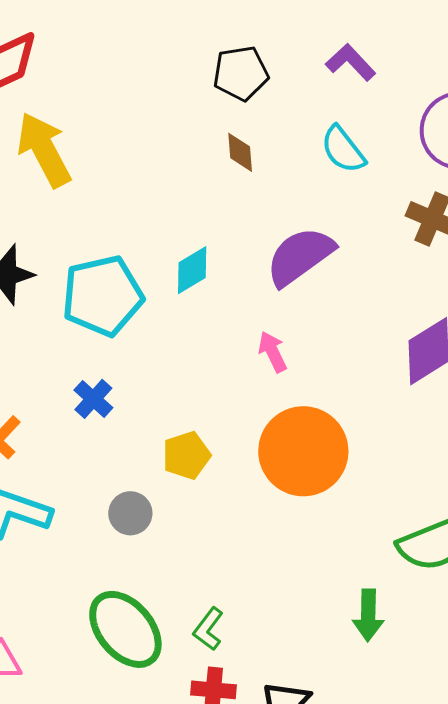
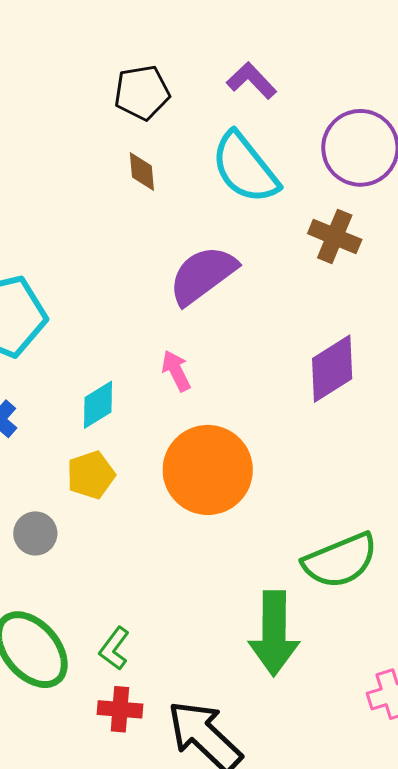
cyan semicircle: (343, 150) -> (245, 168), size x1.5
cyan diamond: (192, 270) -> (98, 405), moved
green arrow: (368, 615) -> (274, 633), size x1.6

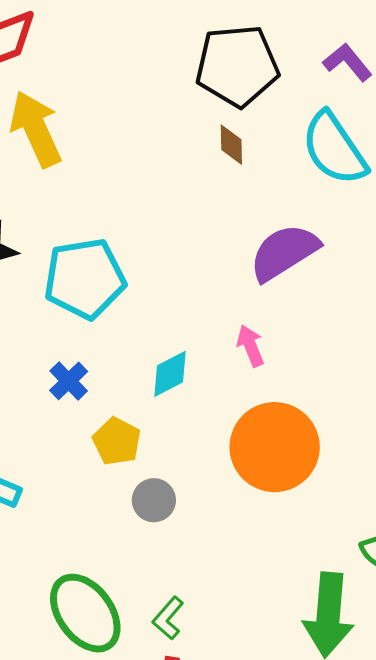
black pentagon: (142, 93) -> (237, 66), size x1.5
yellow pentagon: (91, 475) -> (117, 441), moved, turned -30
gray circle: (35, 533) -> (154, 500), moved

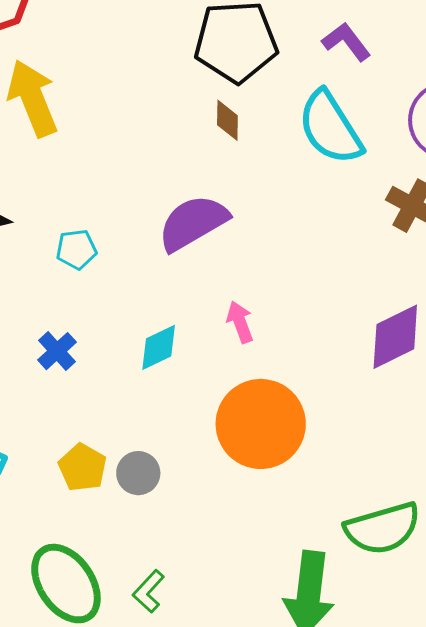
purple semicircle: (284, 252) -> (193, 223), moved
cyan pentagon: (85, 279) -> (76, 249), size x0.5
yellow pentagon: (117, 441) -> (83, 468), moved

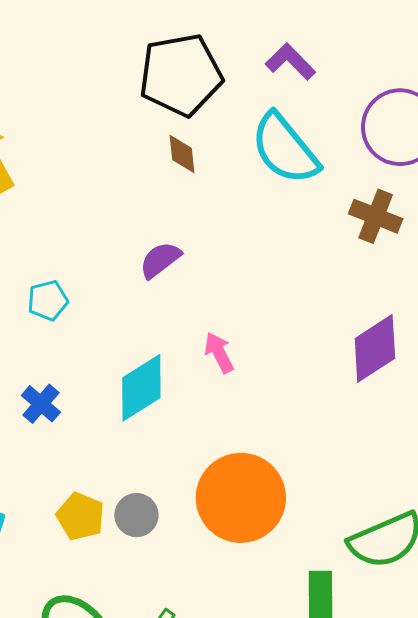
purple semicircle: (193, 223) -> (160, 260), size x0.6
cyan diamond: (159, 347) -> (141, 388), size x1.4
orange circle: (261, 424) -> (241, 498), moved

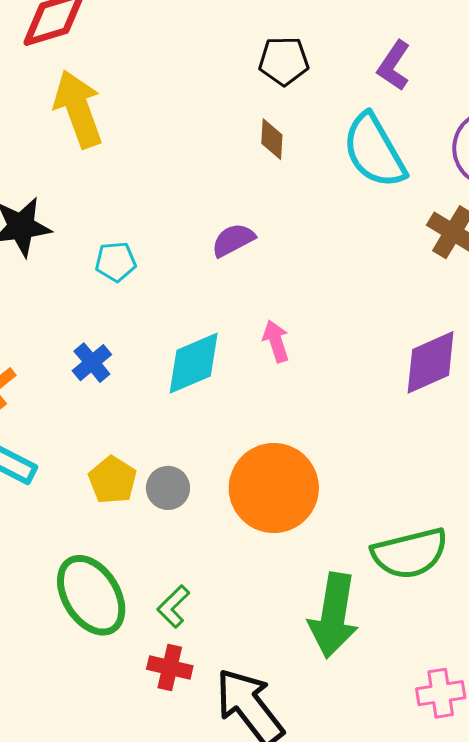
purple L-shape: (290, 62) -> (394, 66), turned -111
black pentagon: (181, 75) -> (284, 61), size x0.6

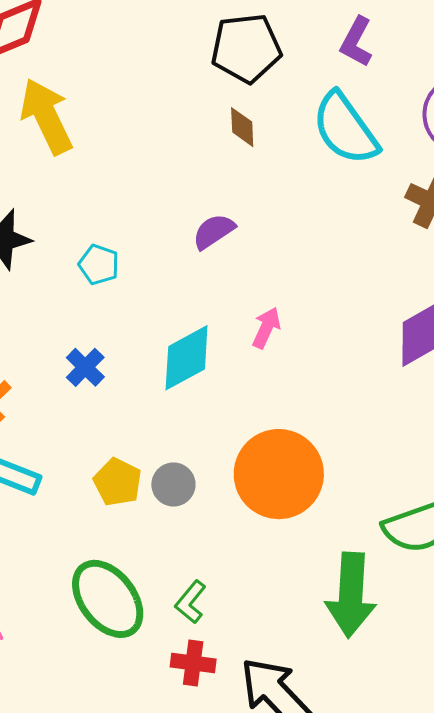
black pentagon: (284, 61) -> (246, 48), size x1.4
cyan pentagon: (116, 262) -> (99, 265), turned 30
pink arrow: (276, 341) -> (266, 328), turned 48

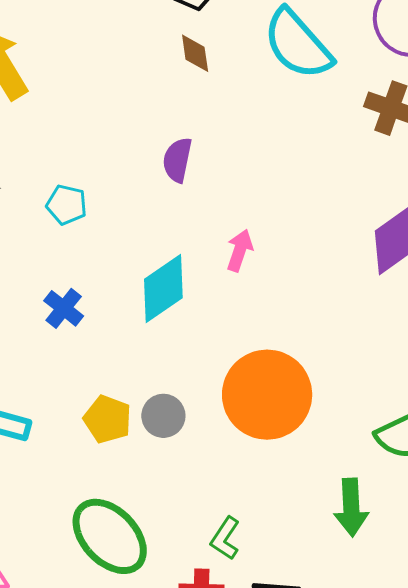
purple semicircle: (214, 231) -> (177, 160), turned -39
green arrow: (351, 595) -> (351, 507), size x0.7
green L-shape: (191, 602) -> (225, 538), moved

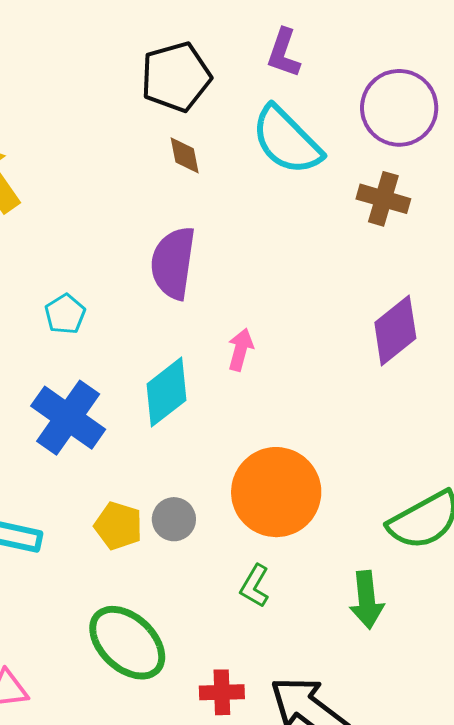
purple semicircle: (177, 160) -> (173, 263), size x1.6
cyan pentagon: (67, 205) -> (65, 314), turned 30
blue cross: (64, 308) -> (68, 418), size x1.8
green L-shape: (225, 538) -> (255, 586), moved

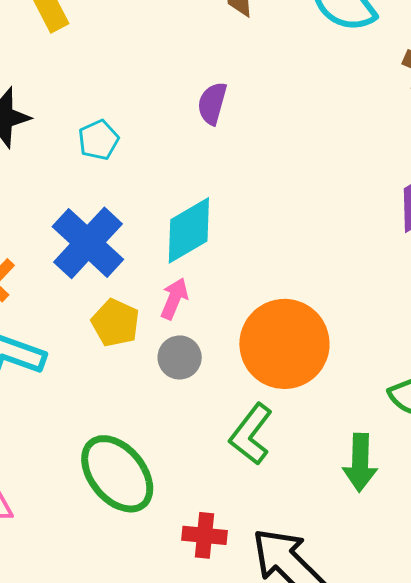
purple semicircle: (173, 263) -> (212, 103), size x0.6
pink arrow: (241, 350) -> (174, 299), moved
yellow pentagon: (118, 526) -> (115, 323), moved
green L-shape: (255, 586) -> (251, 434), size x1.4

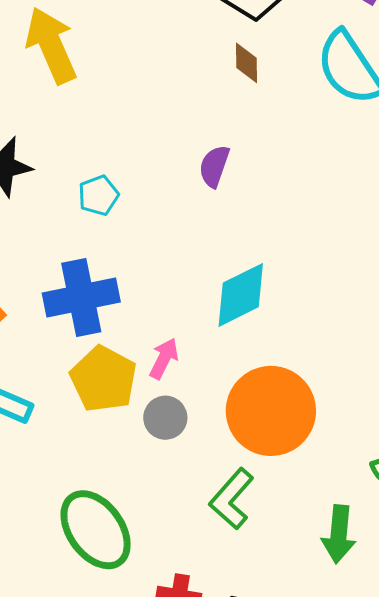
cyan diamond: (189, 230) -> (241, 295), moved
blue cross: (88, 243) -> (81, 297), turned 32
yellow pentagon: (115, 323) -> (103, 379), size x1.4

